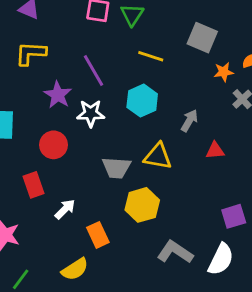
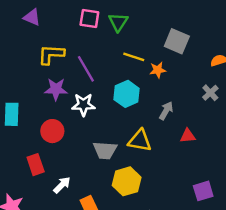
yellow L-shape: (31, 53) -> (51, 54), moved
orange star: (224, 72) -> (158, 70), moved
purple star: (58, 95) -> (56, 89), turned -30

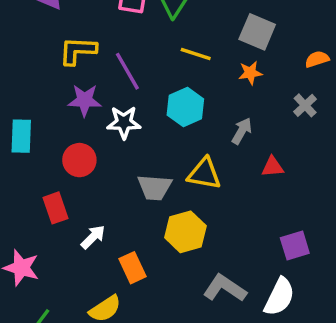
orange star: (158, 70) -> (250, 73), moved

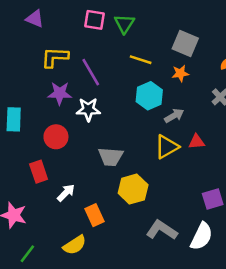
cyan hexagon: (185, 107) -> (149, 96), moved
gray arrow: (242, 131) -> (174, 116), turned 30
yellow triangle: (204, 174) -> (167, 147), moved, turned -40

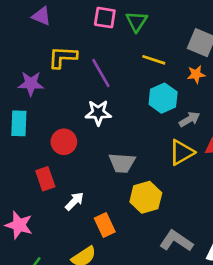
purple star: (60, 93) -> (31, 84), moved

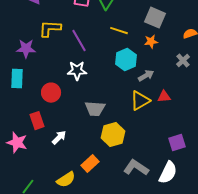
pink star: (19, 225) -> (17, 143), moved
orange rectangle: (105, 225) -> (90, 164), moved, turned 72

